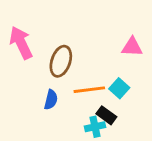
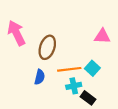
black rectangle: (106, 115) -> (88, 98), moved
cyan cross: (95, 127) -> (74, 86), moved

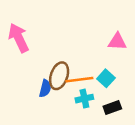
brown ellipse: (47, 47) -> (59, 76), moved
black rectangle: (88, 98) -> (112, 107), moved, turned -56

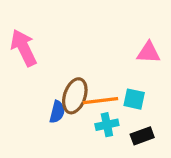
cyan square: (106, 78) -> (134, 99), turned -30

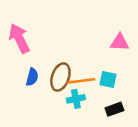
blue semicircle: (57, 112) -> (32, 77), moved
cyan cross: (107, 125) -> (76, 99), moved

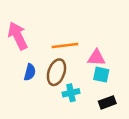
pink triangle: (120, 42) -> (96, 58), moved
orange line: (81, 81) -> (65, 46), moved

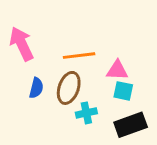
black rectangle: (107, 102) -> (131, 125), size x1.5

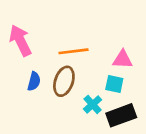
pink triangle: (117, 70) -> (123, 59), moved
cyan cross: (86, 113) -> (93, 104), moved, turned -30

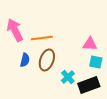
orange line: (73, 51) -> (42, 38), moved
cyan square: (114, 84) -> (96, 62), moved

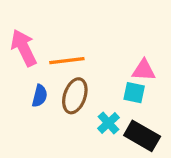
cyan square: (96, 62) -> (134, 93), moved
black rectangle: (89, 85) -> (142, 136), turned 50

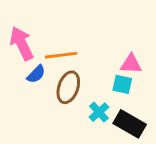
blue semicircle: (40, 96) -> (36, 74), moved, turned 30

